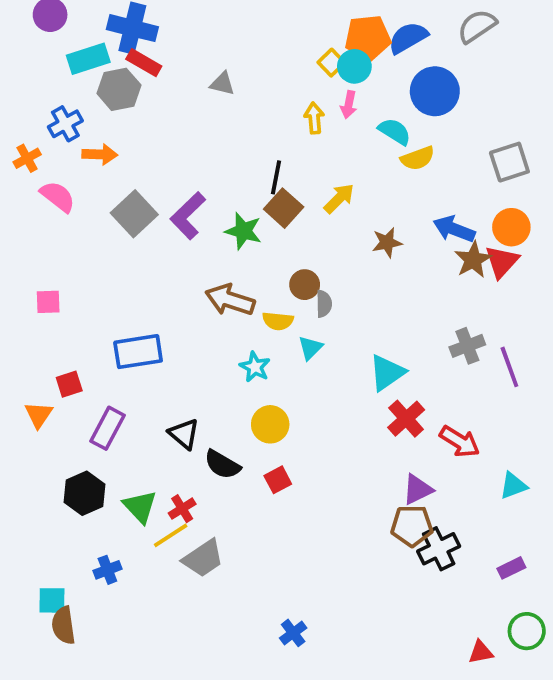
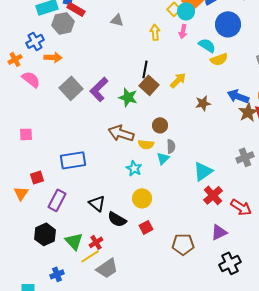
yellow arrow: (314, 118) -> (155, 32), moved
gray semicircle: (324, 304) -> (171, 146), moved
brown pentagon: (412, 526) -> (183, 244), moved

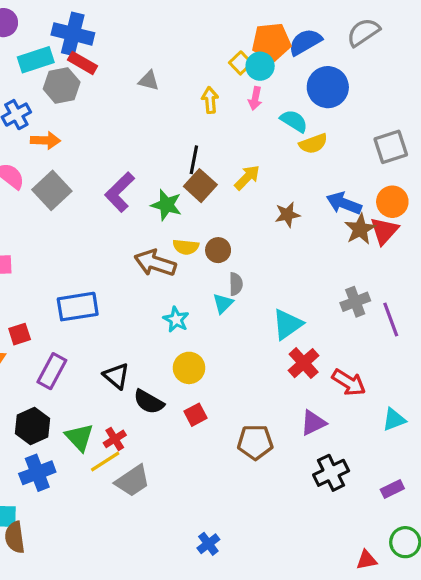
gray square: (71, 88) -> (52, 190), moved
yellow semicircle: (146, 144) -> (186, 247), moved
blue cross: (57, 274) -> (37, 473), moved, size x1.5

